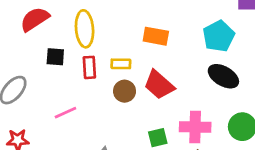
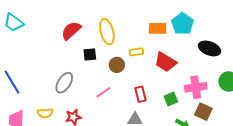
cyan pentagon: (219, 36) -> (182, 24), moved
red rectangle: (89, 67) -> (140, 94), moved
brown circle: (125, 91) -> (117, 65), moved

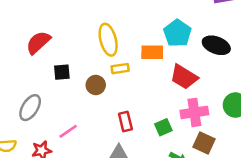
orange rectangle: (158, 28) -> (152, 52), moved
yellow ellipse: (107, 32) -> (108, 40), moved
black ellipse: (210, 48) -> (216, 45), moved
red trapezoid: (165, 62) -> (184, 77), moved
pink line: (103, 92) -> (68, 131), moved

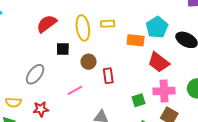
yellow ellipse: (108, 40) -> (83, 28), moved
yellow rectangle: (120, 69) -> (108, 24), moved
red rectangle: (125, 121) -> (108, 76), moved
pink line: (68, 131) -> (75, 90), moved

